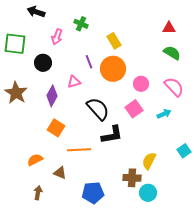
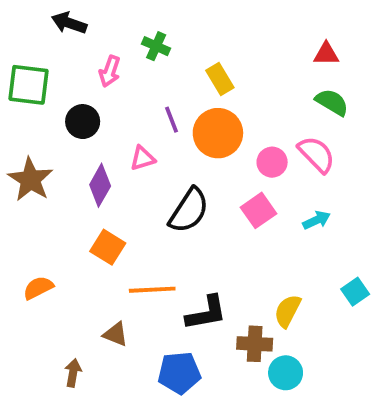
pink semicircle: (174, 87) -> (317, 154), moved
black semicircle: (98, 109) -> (189, 210), turned 75
black L-shape: (112, 135) -> (206, 313), moved
orange semicircle: (35, 160) -> (38, 288), moved

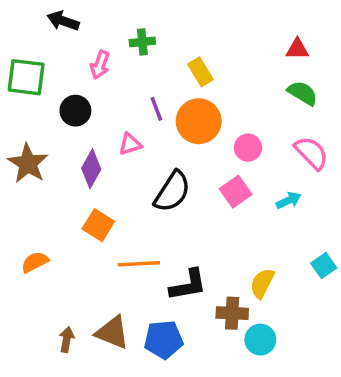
green cross: (156, 46) -> (142, 42), turned -30
pink semicircle: (317, 154) -> (311, 153), moved
brown triangle: (115, 334) -> (112, 333), moved, size x1.5

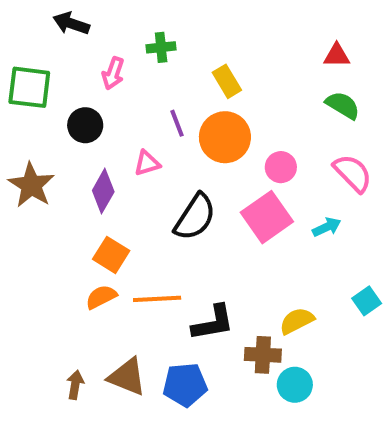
pink square: (236, 192) -> (267, 217), size x1.4
orange semicircle: (35, 262) -> (101, 297), moved
yellow semicircle: (262, 283) -> (297, 321), turned 36

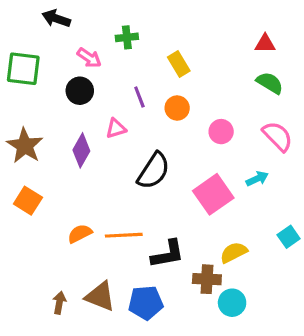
pink arrow: (113, 73) -> (89, 58), turned -75
black circle: (85, 125) -> (80, 91), moved
orange circle: (225, 137) -> (177, 108), size x0.6
pink square: (267, 217) -> (213, 194), moved
orange square: (111, 255) -> (28, 201), moved

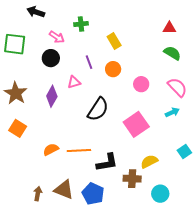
cyan arrow: (257, 179) -> (172, 112), moved
blue pentagon: (146, 303) -> (93, 194), turned 30
cyan circle: (232, 303) -> (160, 194), moved

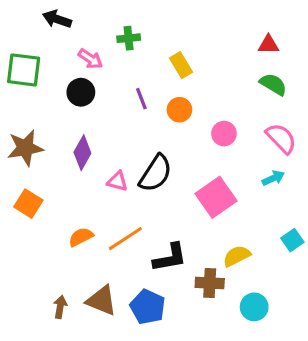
pink triangle: (74, 82) -> (117, 181), moved, turned 32
brown star: (16, 93) -> (25, 148), turned 30
orange line: (79, 150) -> (125, 239), turned -30

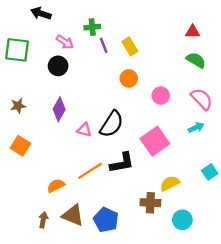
purple line: (141, 99) -> (104, 45), moved
brown star: (25, 148) -> (18, 106), size x0.6
orange semicircle: (81, 237) -> (56, 186), moved
black L-shape: (170, 258) -> (122, 163), moved

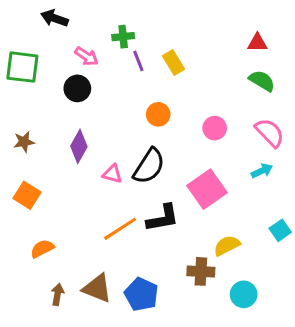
orange circle: (129, 78) -> (158, 114), moved
orange semicircle: (56, 186) -> (42, 249), moved

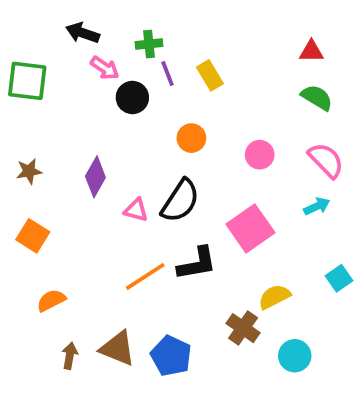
black arrow: (54, 18) -> (83, 33), moved
black circle: (77, 88) -> (132, 97), moved
brown cross: (201, 271) -> (243, 328), turned 32

